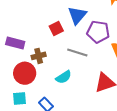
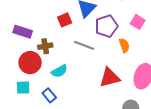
purple pentagon: (98, 32) -> (106, 26), turned -30
cyan semicircle: (64, 77) -> (59, 71), moved

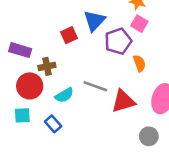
pink square: (138, 22) -> (139, 24), moved
gray line: (84, 45) -> (95, 86), moved

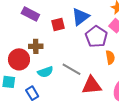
purple pentagon: (118, 41) -> (96, 37), turned -30
purple rectangle: (20, 50) -> (30, 14), moved

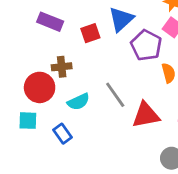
gray line: (72, 69) -> (115, 95), turned 30

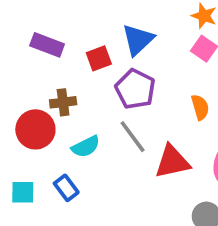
purple pentagon: (146, 45) -> (135, 89), moved
cyan square: (28, 121) -> (23, 192), moved

